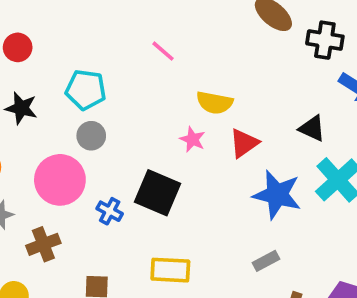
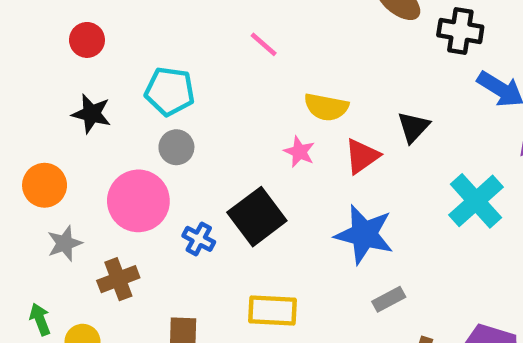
black triangle: (312, 128) -> (413, 127), moved, turned 48
black square: (157, 193) -> (257, 217), turned 30
blue star: (277, 195) -> (364, 234), moved

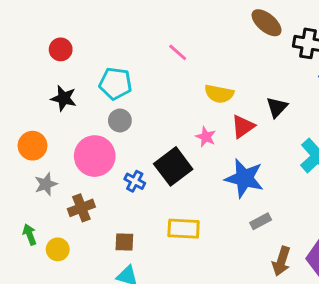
pink star: (299, 152) -> (206, 137), moved

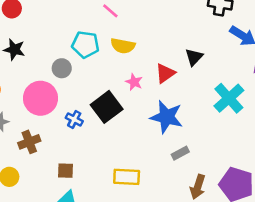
cyan pentagon: (115, 83) -> (85, 45), moved
yellow semicircle: (219, 94) -> (123, 46), moved
yellow rectangle: (184, 229) -> (127, 177), moved

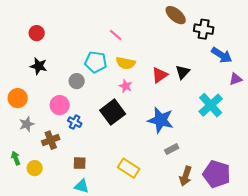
red triangle: (165, 73) -> (160, 75), moved
pink star: (134, 82) -> (126, 86), moved
pink circle: (40, 98) -> (60, 105), size x0.7
blue cross: (74, 119) -> (75, 122), moved
yellow rectangle: (127, 177) -> (129, 168), turned 30

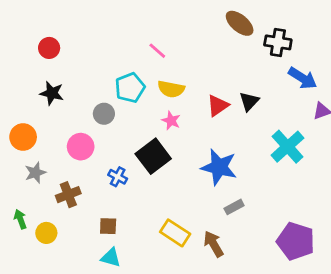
cyan pentagon: (96, 62) -> (130, 88), turned -30
blue cross: (75, 122) -> (118, 177), moved
brown arrow: (186, 176) -> (214, 244), moved, turned 132

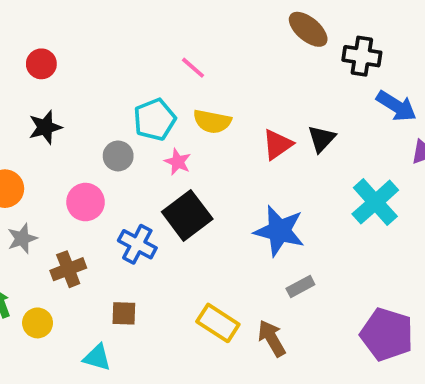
black star: (52, 93) -> (45, 127), turned -30
pink star: (171, 121) -> (178, 162), moved
blue cross: (118, 177) -> (137, 244), size x1.4
cyan triangle: (111, 258) -> (97, 357), moved

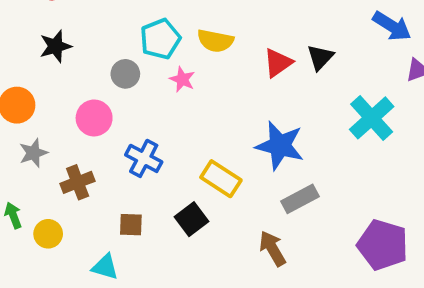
black square: (187, 215) -> (192, 219), moved, size x0.7
gray rectangle: (300, 286) -> (300, 199), size x1.4
yellow rectangle: (218, 323) -> (221, 179), moved

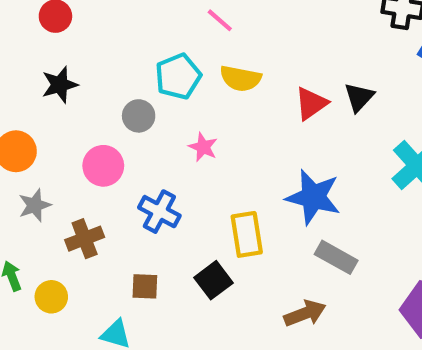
pink star: (182, 79) -> (203, 147), moved
yellow rectangle: (221, 179) -> (247, 234), turned 48
gray rectangle: (300, 199) -> (336, 257), turned 57
brown arrow: (272, 249) -> (305, 313), turned 99

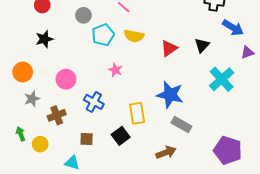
black triangle: (359, 97) -> (202, 45), moved
gray circle: (139, 116) -> (83, 15), moved

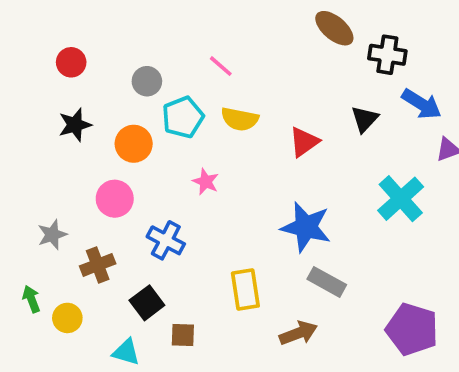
black triangle: (202, 45) -> (365, 119), moved
orange circle: (23, 72) -> (134, 144), moved
yellow rectangle: (137, 113) -> (245, 290), moved
black square: (121, 136) -> (147, 303), moved
brown square: (87, 139) -> (183, 335), moved

